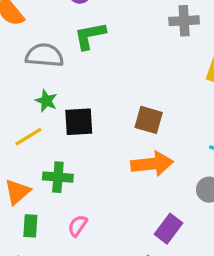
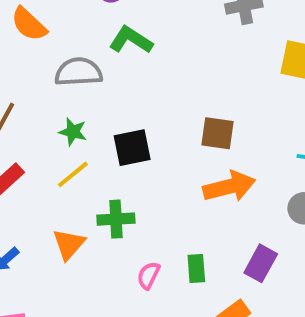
green L-shape: (90, 36) -> (131, 40), turned 52
green star: (46, 101) -> (73, 132), moved
green rectangle: (30, 226) -> (196, 269), moved

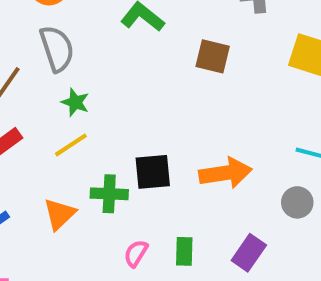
gray semicircle: (79, 72) -> (57, 49), moved, turned 69
brown square: (218, 133) -> (213, 56), moved
black square: (132, 148) -> (153, 172), moved

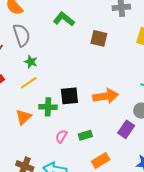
green rectangle: (184, 251) -> (85, 135), turned 72
purple rectangle: (249, 253) -> (126, 129), moved

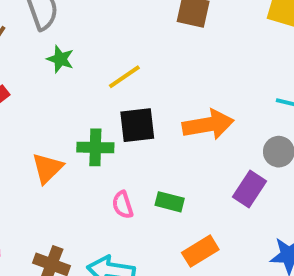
yellow line: (29, 83) -> (124, 77), moved
green rectangle: (85, 135) -> (170, 202), turned 32
pink semicircle: (61, 136) -> (123, 205), turned -48

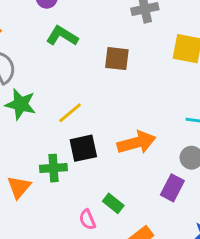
green star: (60, 59) -> (21, 104), size x1.5
green rectangle: (170, 202) -> (113, 203), turned 30
pink semicircle: (123, 205) -> (87, 220), moved

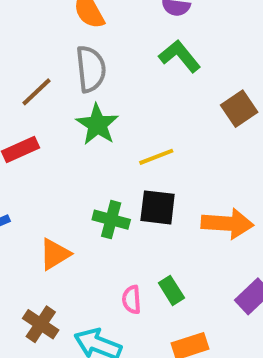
brown square: (117, 59) -> (239, 109), turned 30
orange triangle: (19, 187) -> (55, 254), moved

